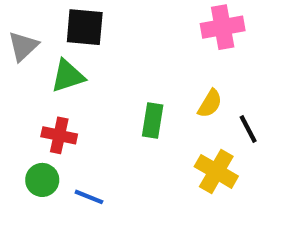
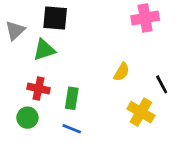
yellow semicircle: (210, 104) -> (122, 72), moved
green rectangle: (153, 121) -> (72, 98), moved
blue line: (89, 197) -> (72, 129), moved

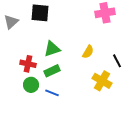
green triangle: (44, 50) -> (52, 49), moved
green rectangle: (72, 98) -> (52, 71), turned 56
green circle: (27, 118) -> (31, 85), moved

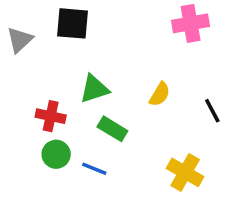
green rectangle: (52, 71) -> (112, 129), moved, turned 56
yellow cross: (102, 81) -> (185, 172), moved

